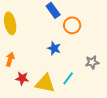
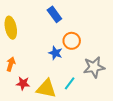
orange circle: (72, 25) -> (72, 41), moved
gray star: (92, 62) -> (94, 67), size x1.5

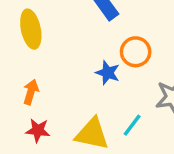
red star: (23, 83) -> (38, 130), moved

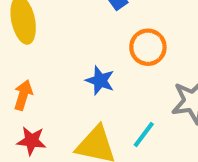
blue star: (108, 73) -> (100, 81), moved

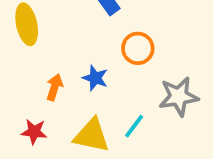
orange arrow: (23, 95) -> (54, 87), moved

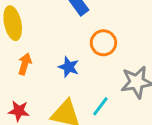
orange arrow: (54, 87) -> (25, 64), moved

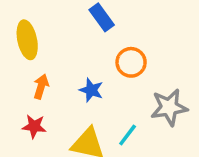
red star: (19, 111) -> (34, 126), moved

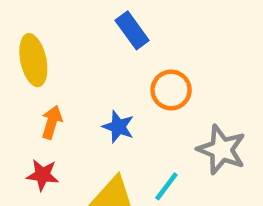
gray star: (169, 107) -> (222, 150), turned 30

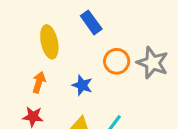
yellow ellipse: (33, 60) -> (49, 42), moved
gray star: (222, 150) -> (152, 63), moved

